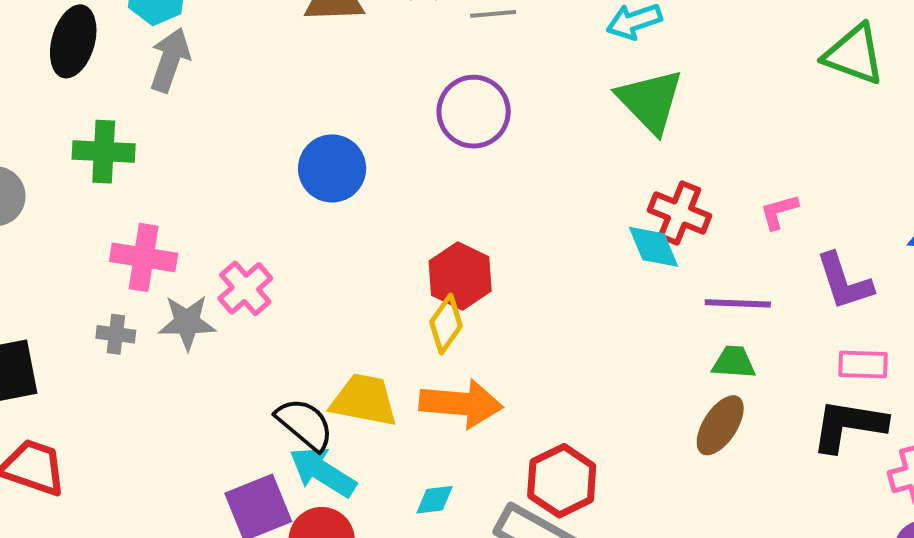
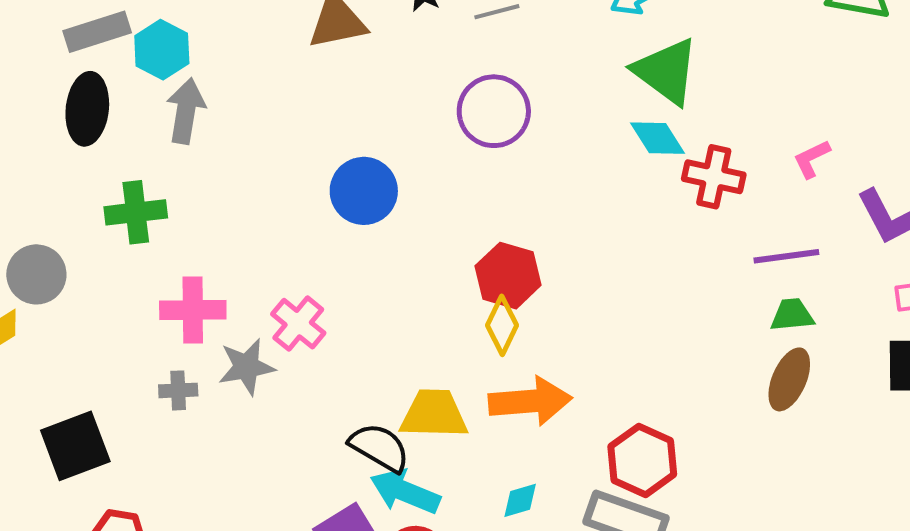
cyan diamond: (653, 247) -> (657, 138), moved

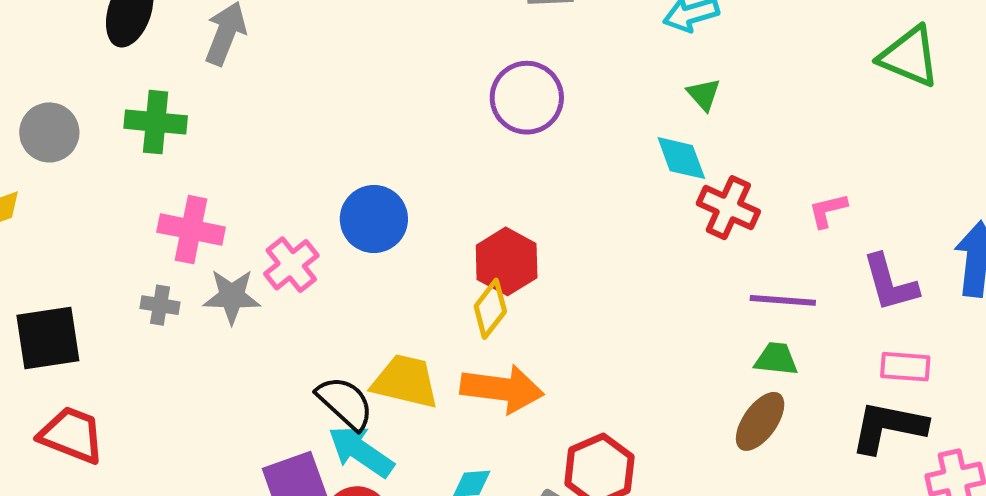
green triangle: (666, 71) -> (704, 94), size x0.5
blue circle: (364, 191) -> (374, 219), moved
gray circle: (36, 274) -> (49, 132), moved

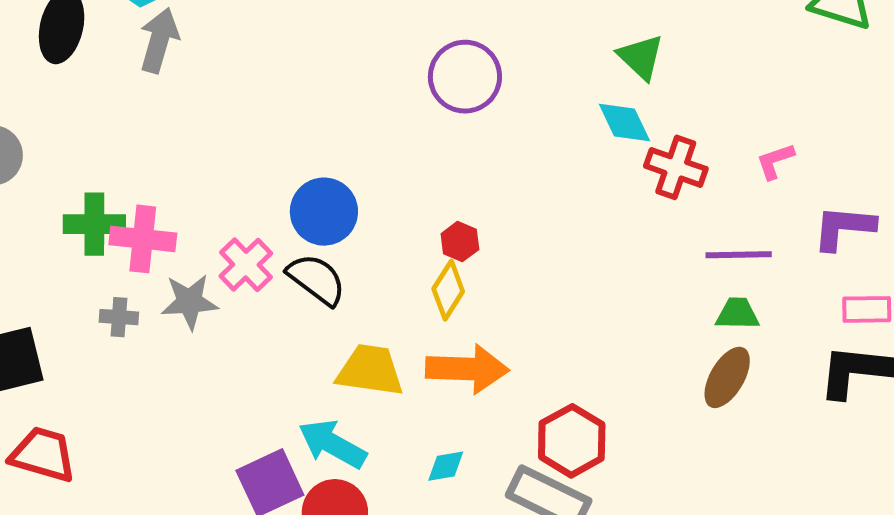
green triangle: (704, 94) -> (641, 57), size x1.4
green cross: (156, 122) -> (94, 224), moved
red hexagon: (507, 261) -> (460, 242), size x0.6
purple L-shape: (890, 283) -> (844, 228), turned 116
black semicircle: (345, 403) -> (316, 279), moved

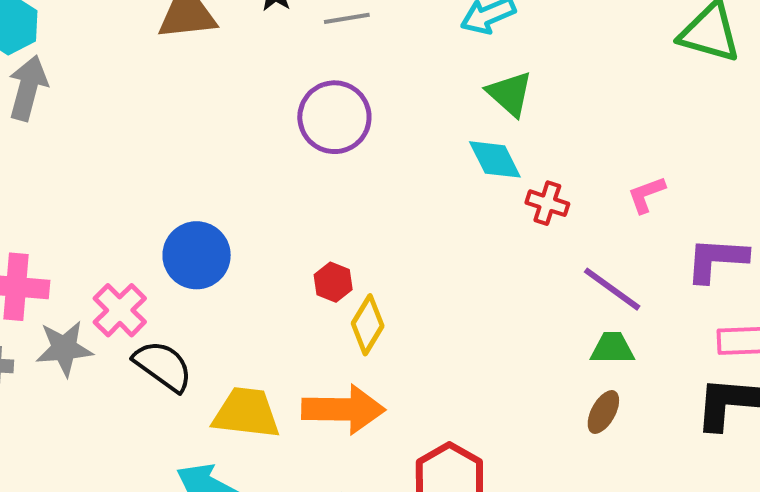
red cross: (676, 167) -> (547, 203), size x0.7
purple line: (739, 255) -> (612, 289), turned 38
black semicircle: (316, 279) -> (163, 366), moved
yellow diamond: (448, 290) -> (368, 325), moved
brown ellipse: (727, 377) -> (603, 412), size x0.7

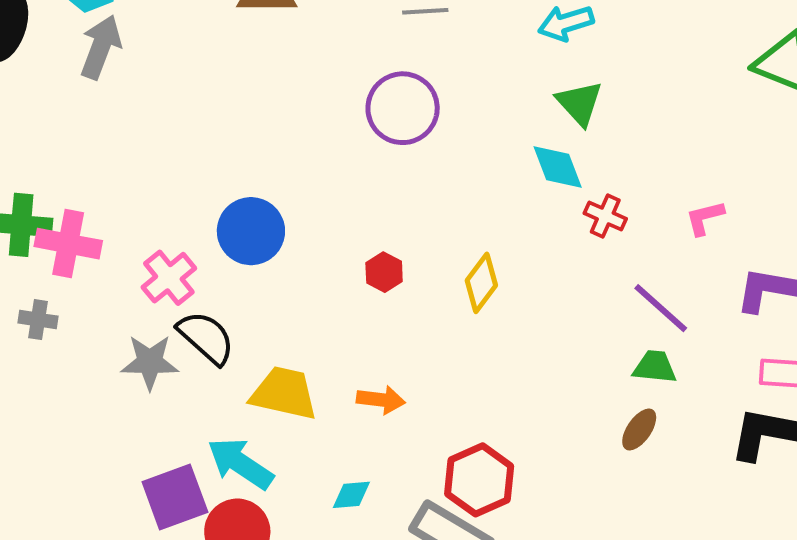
yellow diamond: (368, 325) -> (481, 283), moved
gray star: (64, 348) -> (150, 362), moved
orange arrow: (343, 409) -> (381, 400), size x0.6

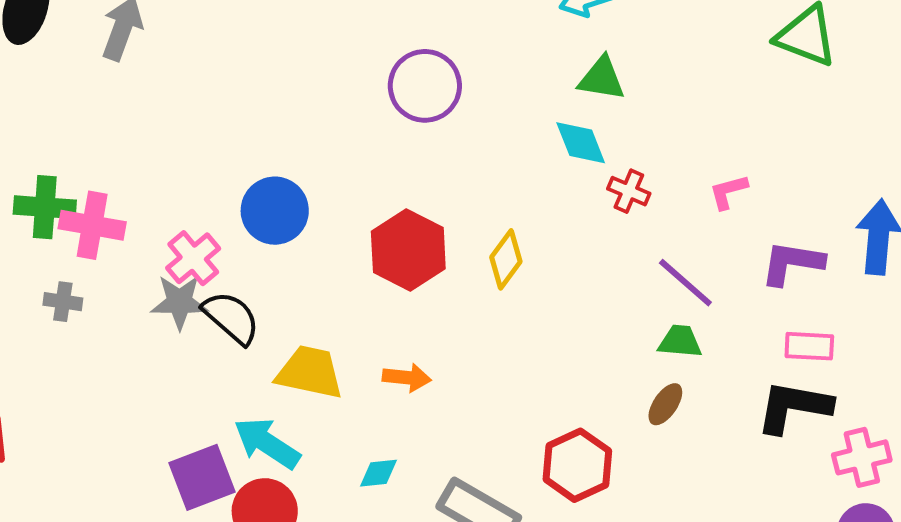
green triangle: (579, 103) -> (602, 79), turned -38
red hexagon: (384, 272) -> (408, 250), size x2.0
gray star: (150, 362) -> (179, 302), moved
red hexagon: (479, 480) -> (577, 465), moved

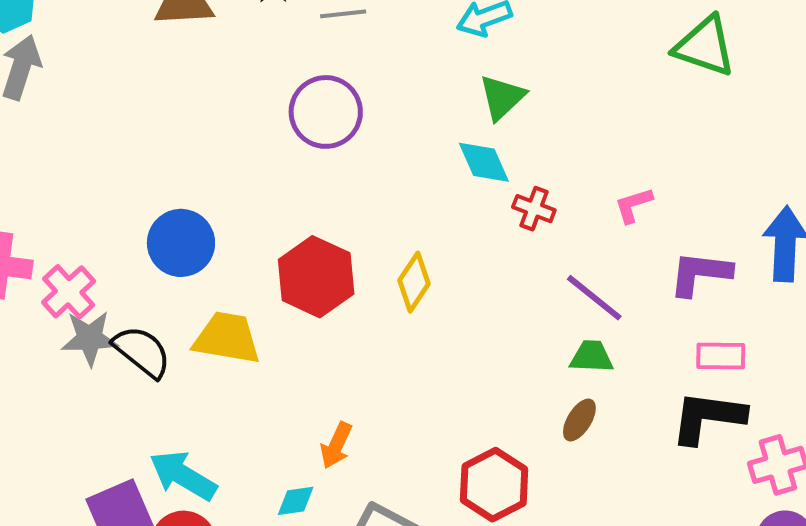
green triangle: (602, 79) -> (502, 97), turned -50
pink cross: (193, 258) -> (69, 292), moved
yellow trapezoid: (310, 372) -> (227, 338), moved
orange arrow: (407, 378) -> (336, 445), moved, turned 111

